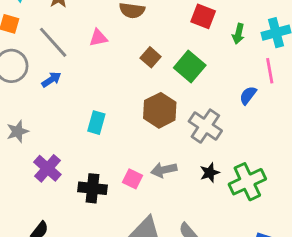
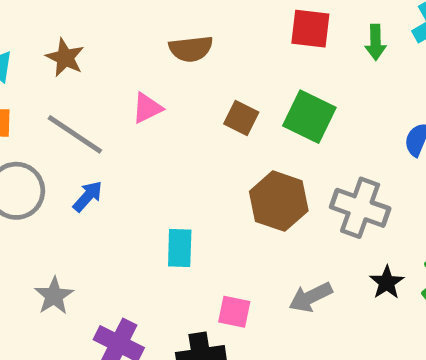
pink square: (133, 179) -> (234, 312), moved

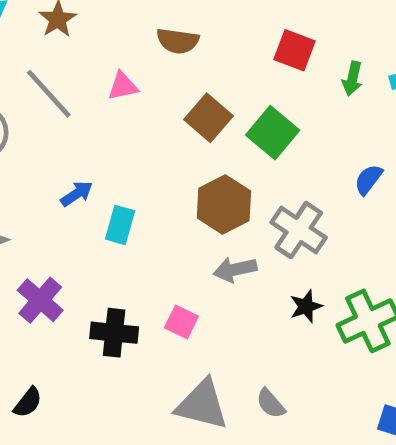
brown square: (241, 118) -> (208, 118), size x1.4
blue arrow: (88, 196) -> (77, 194), moved
gray arrow: (311, 297) -> (235, 269), moved
pink square: (234, 312) -> (181, 322), moved

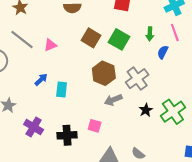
green arrow: (352, 79) -> (150, 34), moved
pink triangle: (123, 86) -> (50, 45), moved
gray cross: (299, 230) -> (137, 79), turned 30

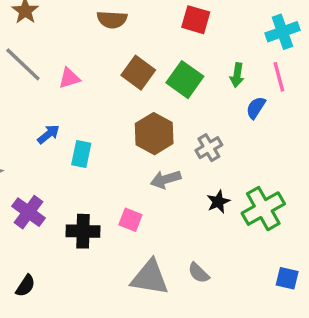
gray cross: (137, 79) -> (209, 148), size x0.7

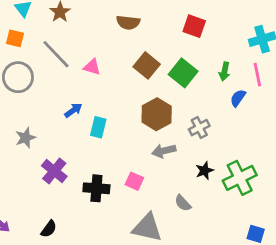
pink triangle: (69, 78) -> (92, 67), turned 30
gray semicircle: (199, 273) -> (183, 203), moved

